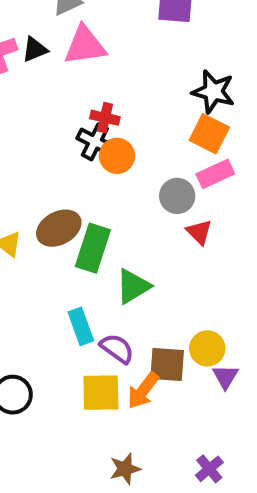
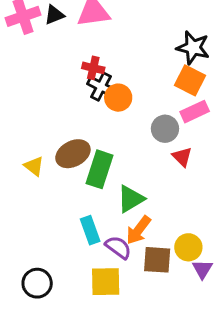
red cross: (105, 118) -> (93, 68), moved
orange arrow: (143, 391) -> (138, 230), moved

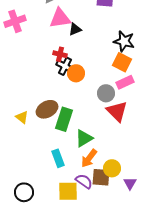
black triangle: (54, 15) -> (75, 29), moved
red triangle: (182, 157) -> (117, 111), size x1.6
purple semicircle: (118, 247) -> (84, 181), moved
yellow circle: (188, 247) -> (112, 168), moved

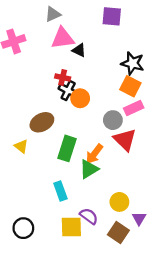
black triangle: (75, 29) -> (79, 50), turned 48
brown ellipse: (47, 109) -> (42, 122), moved
orange arrow: (89, 158) -> (94, 154), moved
brown square: (101, 177) -> (118, 233), moved, turned 30

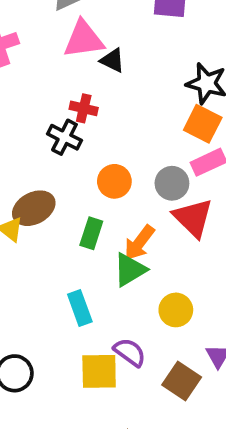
black cross: (68, 91) -> (64, 137), moved
orange circle: (80, 98) -> (114, 181), moved
brown ellipse: (42, 122) -> (34, 208), moved
green rectangle: (67, 148) -> (91, 233), size x0.7
yellow circle: (119, 202) -> (176, 310), moved

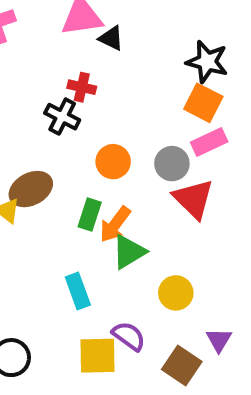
orange arrow: (139, 243) -> (115, 224), moved

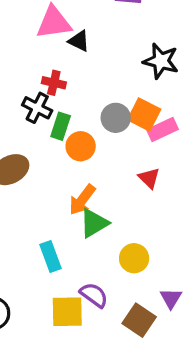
orange square: (203, 103) -> (144, 114), moved
gray circle: (172, 164) -> (116, 118), moved
red triangle: (193, 199) -> (149, 178), size x0.6
green rectangle: (90, 215) -> (61, 126), moved

